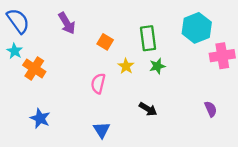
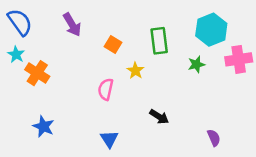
green star: (157, 66) -> (196, 64), moved
purple semicircle: (211, 109) -> (214, 138), moved

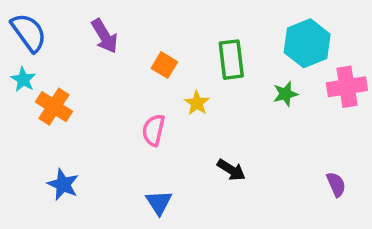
purple semicircle: (214, 138) -> (336, 184), moved

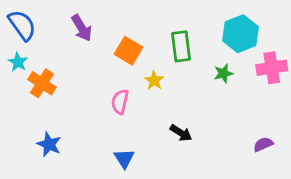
orange square: (164, 65) -> (128, 51), size x1.4
purple semicircle: (336, 184) -> (263, 144), turned -90

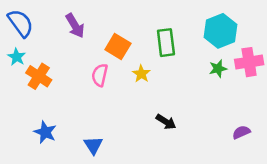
green star: (223, 73) -> (218, 69), moved
pink semicircle: (120, 102) -> (100, 75), moved
blue triangle: (124, 158) -> (93, 145), moved

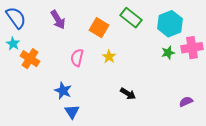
green rectangle: (166, 43) -> (131, 18), moved, turned -45
orange square: (118, 46) -> (99, 28), moved
blue star: (45, 132) -> (63, 91), moved

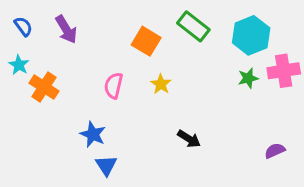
blue semicircle: (16, 18) -> (23, 26), size x0.6
purple arrow: (58, 20) -> (66, 29), moved

